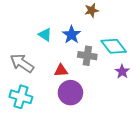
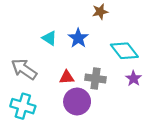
gray cross: (87, 56) -> (96, 78), moved

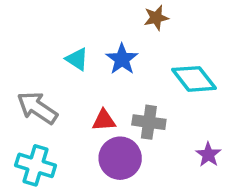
purple star: (134, 78) -> (208, 155), moved

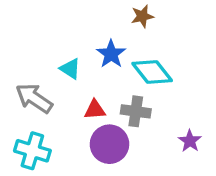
cyan triangle: (77, 59) -> (70, 69), moved
cyan diamond: (194, 79) -> (152, 72), moved

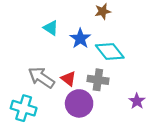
cyan triangle: (70, 69) -> (51, 28), moved
gray arrow: (34, 98) -> (41, 77), moved
red triangle: (95, 110) -> (68, 79), turned 42

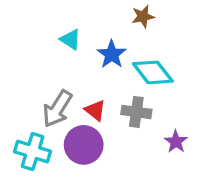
gray arrow: (41, 77) -> (57, 109), turned -92
purple star: (137, 101) -> (176, 142), moved
purple circle: (79, 103) -> (84, 145), moved

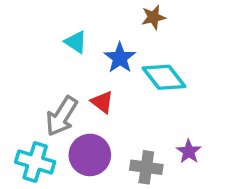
red triangle: (95, 110) -> (102, 102), moved
gray cross: (136, 112) -> (146, 167), moved

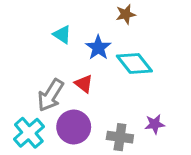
purple star: (189, 151) -> (155, 124), turned 30
cyan cross: (35, 162) -> (29, 133), turned 32

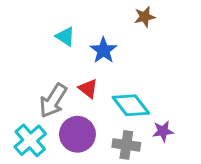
brown star: (126, 14) -> (145, 17), moved
cyan diamond: (134, 63) -> (131, 105), moved

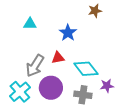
cyan triangle: (65, 37) -> (30, 24), moved, turned -32
red triangle: (88, 88) -> (58, 58), turned -48

